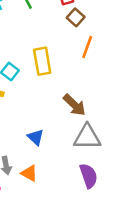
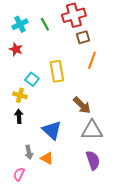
brown square: (76, 17) -> (83, 37), turned 32
blue triangle: (36, 137) -> (52, 130), size x1.5

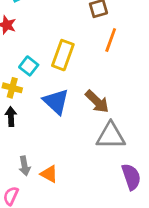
yellow rectangle: (57, 71) -> (63, 55), turned 30
blue triangle: (52, 130) -> (56, 102), moved
purple semicircle: (93, 160) -> (131, 177), moved

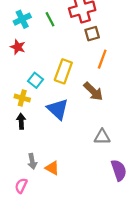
brown arrow: (97, 102) -> (93, 91), moved
gray triangle: (111, 136) -> (102, 137), size x0.7

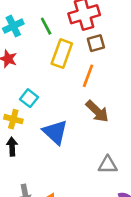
orange line: (102, 59) -> (88, 76), moved
yellow rectangle: (63, 71) -> (62, 54), moved

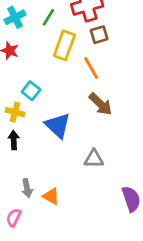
green line: (46, 26) -> (48, 17), turned 60
orange line: (88, 76) -> (91, 68), turned -50
gray triangle: (108, 165) -> (94, 159), moved

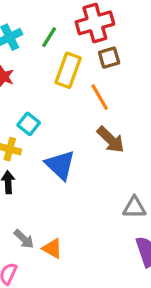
gray triangle: (94, 159) -> (134, 207), moved
gray arrow: (27, 188) -> (24, 239), turned -36

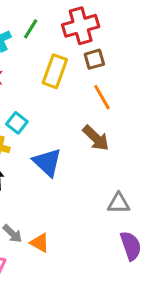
green line: (49, 37) -> (31, 29), moved
orange line: (100, 97) -> (102, 97), moved

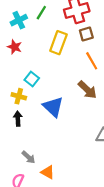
orange triangle: (40, 243) -> (48, 172), moved

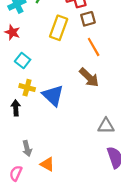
cyan square: (32, 79) -> (23, 60), moved
yellow cross: (19, 96) -> (27, 88), moved
gray arrow: (28, 157) -> (27, 148), turned 32

